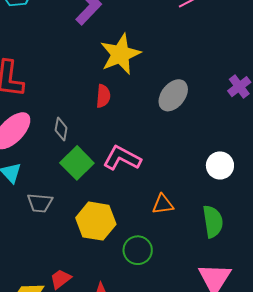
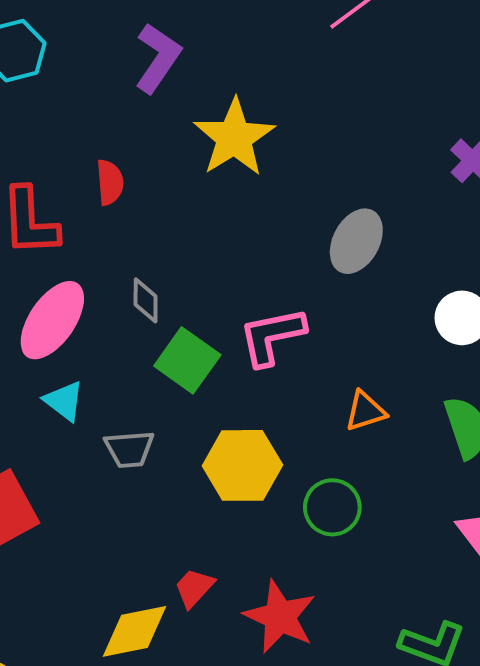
gray ellipse: (173, 95) -> (356, 241), moved
red semicircle: (103, 96) -> (110, 182), moved
pink L-shape: (122, 158) -> (272, 336), turned -30

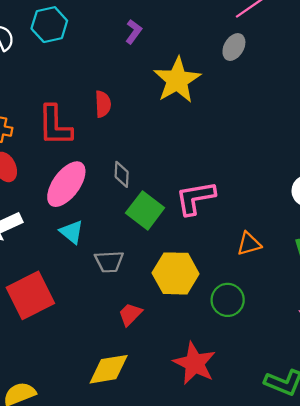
purple L-shape: (158, 58) -> (134, 32), size x0.6
gray ellipse: (356, 241) -> (234, 47), moved, size x0.7
red trapezoid: (194, 588) -> (130, 314), moved

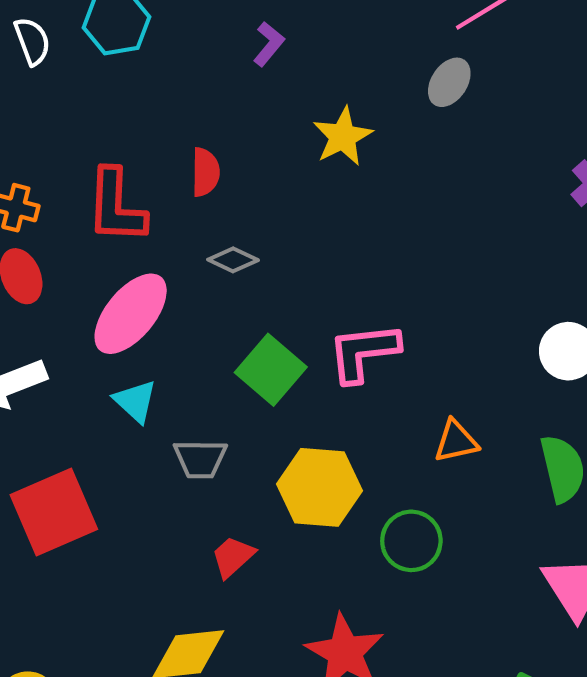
yellow star: (177, 80) -> (343, 136), size x0.7
gray diamond: (122, 174) -> (233, 260), moved, turned -70

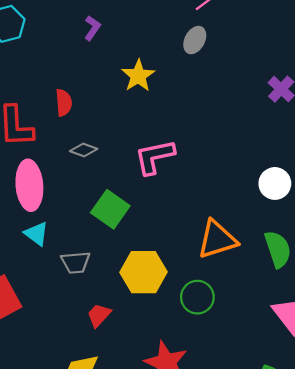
pink ellipse: (131, 314) -> (29, 185), turned -39
pink L-shape: (363, 352) -> (154, 157), moved
orange triangle: (456, 441) -> (217, 239), size x1.6

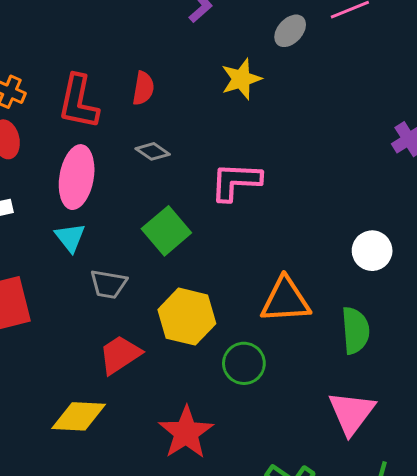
gray ellipse: (195, 40) -> (290, 31), moved
red trapezoid: (99, 315) -> (120, 355), size x1.4

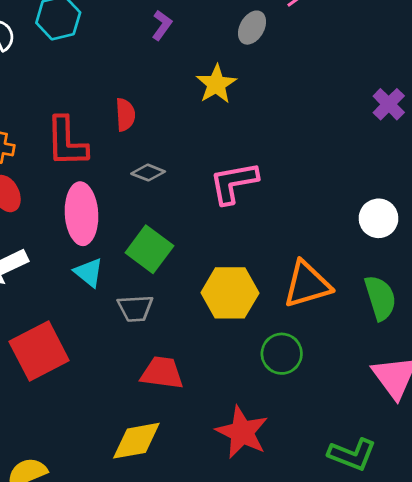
green square: (166, 231) -> (149, 249), moved
yellow hexagon: (187, 317) -> (230, 293), moved
red trapezoid: (120, 355) -> (162, 373), turned 54

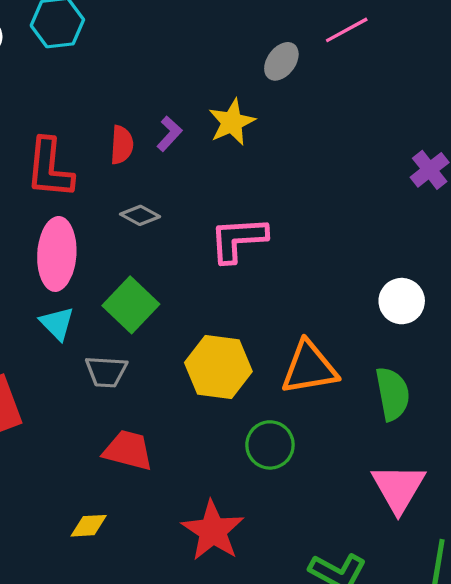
purple L-shape: (162, 25) -> (169, 134), moved
yellow diamond: (136, 441) -> (89, 526), size x0.6

